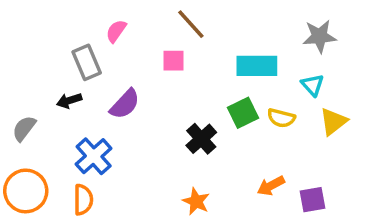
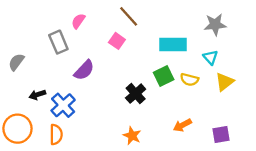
pink square: (173, 61) -> (117, 41), turned 35
black arrow: (69, 101) -> (37, 95), moved
gray semicircle: (24, 128) -> (16, 62), moved
purple square: (313, 200) -> (221, 134), moved

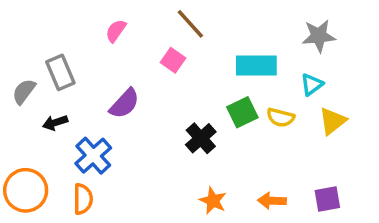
gray rectangle: (58, 42) -> (60, 72), moved
cyan triangle: (210, 57) -> (312, 85), turned 35
black arrow: (37, 95) -> (55, 123), moved
orange arrow: (182, 125) -> (272, 201), moved, turned 30
orange star: (132, 136) -> (213, 201), moved

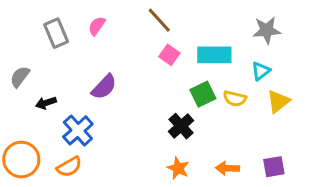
pink square: (173, 60) -> (169, 55), moved
gray rectangle: (60, 72) -> (56, 33), moved
black cross: (201, 138) -> (181, 126), moved
orange semicircle: (83, 199) -> (69, 167), turned 60

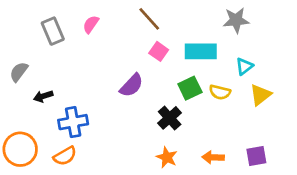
gray star: (267, 30) -> (236, 20), moved
purple semicircle: (104, 87) -> (132, 85), moved
blue cross: (78, 130) -> (73, 122), turned 32

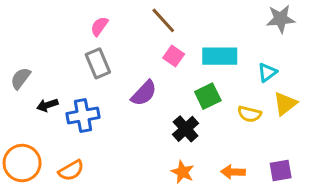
gray star: (236, 20) -> (281, 19), moved
gray rectangle: (53, 31) -> (98, 63), moved
yellow semicircle: (220, 92) -> (249, 114), moved
blue cross: (73, 122) -> (83, 115), moved

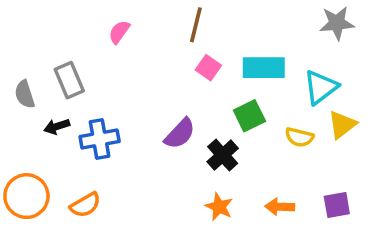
brown line: (163, 20) -> (196, 25), turned 56
gray rectangle: (98, 63) -> (69, 80), moved
cyan triangle: (267, 72) -> (321, 87), size x1.5
gray semicircle: (21, 78) -> (25, 94), turned -55
purple semicircle: (144, 93) -> (180, 134), moved

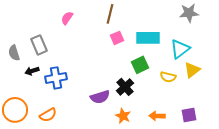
pink square: (208, 68) -> (117, 38), turned 32
purple semicircle: (180, 134) -> (100, 97), moved, turned 30

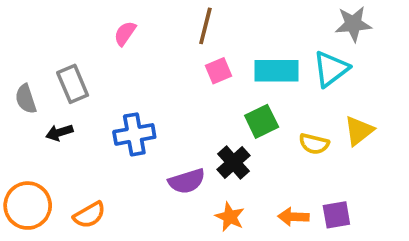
cyan triangle: (180, 49) -> (331, 69), moved
blue cross: (56, 78) -> (134, 134), moved
purple square: (189, 115) -> (336, 215), moved

